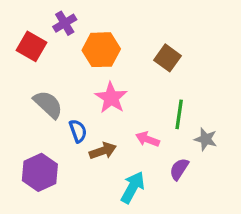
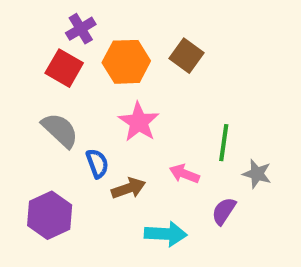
red square: (32, 46) -> (64, 68), moved
brown square: (167, 58) -> (186, 56), moved
cyan arrow: (133, 187) -> (166, 234), turned 64

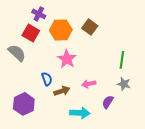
purple cross: (81, 29) -> (39, 14), turned -32
gray semicircle: (60, 130) -> (17, 53), moved
green line: (224, 143) -> (122, 60), moved
pink arrow: (184, 174) -> (89, 84), turned -32

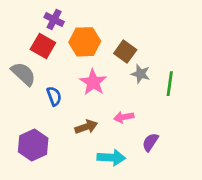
brown square: (90, 27) -> (125, 52), moved
blue semicircle: (47, 79) -> (54, 96), moved
gray star: (124, 84) -> (141, 74), moved

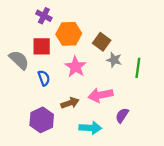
red square: (43, 46) -> (42, 46), moved, turned -30
pink arrow: (124, 117) -> (100, 95), size x1.5
purple hexagon: (33, 145) -> (42, 120), moved

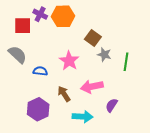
orange hexagon: (69, 34) -> (63, 16), moved
red square: (42, 46) -> (23, 26), moved
blue semicircle: (44, 78) -> (40, 71), turned -64
brown arrow: (70, 103) -> (64, 94), turned -105

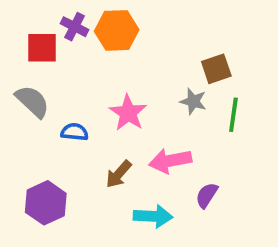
brown square: (93, 38) -> (216, 69), moved, turned 35
brown arrow: (64, 94) -> (119, 174), turned -105
purple hexagon: (38, 109) -> (46, 203), moved

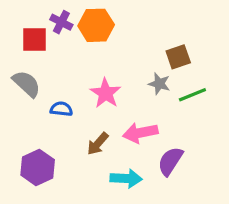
green line: (233, 115) -> (192, 95), turned 60
purple semicircle: (207, 195) -> (170, 161), size x1.4

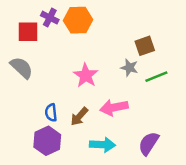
blue semicircle: (61, 109) -> (51, 113), moved, turned -102
purple semicircle: (170, 161) -> (149, 143), moved
purple hexagon: (38, 167) -> (47, 141), moved

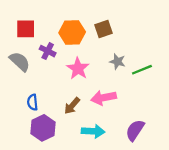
purple cross: (50, 18) -> (48, 51), moved
orange hexagon: (78, 20) -> (72, 32), moved
brown square: (145, 46) -> (104, 29), moved
blue semicircle: (51, 113) -> (33, 102), moved

